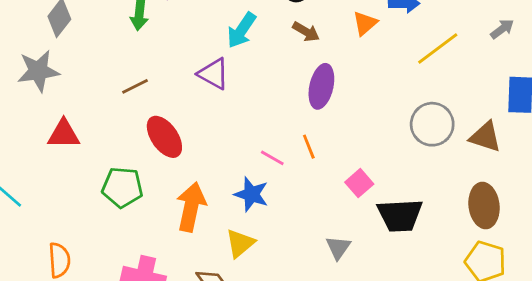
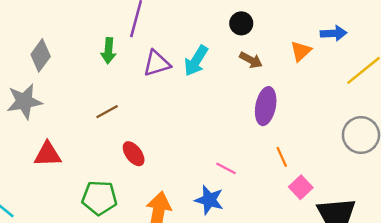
purple triangle: (213, 74) -> (157, 63), moved, turned -44
red ellipse: (164, 137) -> (134, 154), size x0.7
orange line: (309, 147) -> (282, 157), moved

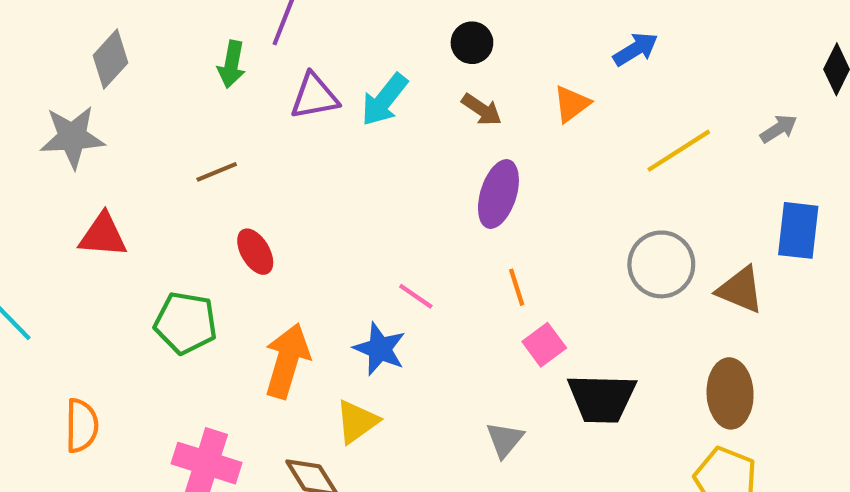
blue arrow: (334, 33) -> (636, 49), moved, turned -35

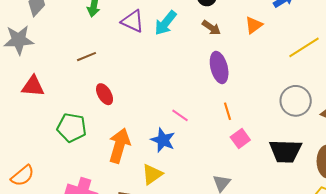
purple triangle: (314, 96) -> (133, 21), turned 35
purple ellipse: (498, 194) -> (219, 67), turned -32
black trapezoid: (602, 398) -> (285, 151), moved
orange semicircle: (82, 426) -> (23, 176), turned 50

